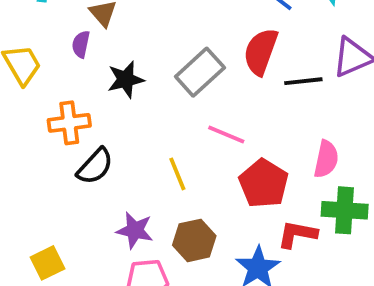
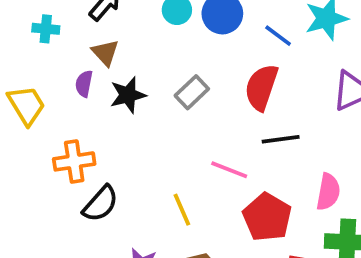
gray rectangle: (200, 72) -> (192, 92), moved, size x0.7
black star: (126, 80) -> (128, 95), moved
black line: (303, 81) -> (281, 139), moved

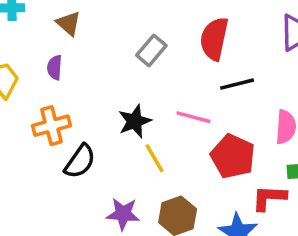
purple semicircle: (84, 84) -> (55, 68), moved
black star: (128, 95) -> (135, 121), moved

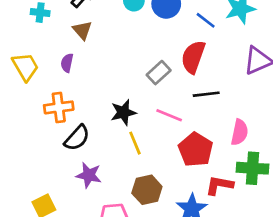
gray rectangle: (151, 50) -> (159, 73), moved
purple star: (123, 214) -> (89, 175), moved

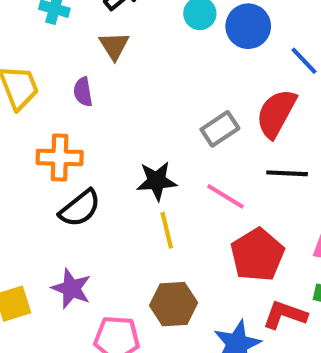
purple semicircle: (67, 63) -> (83, 92), turned -30
purple star: (89, 175) -> (71, 288), moved

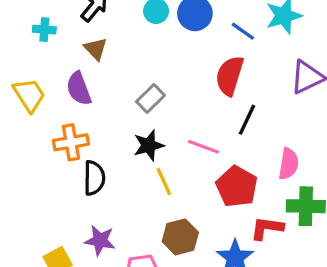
purple semicircle: (83, 92) -> (79, 89), size x1.5
gray rectangle: (220, 129) -> (150, 99), moved
black line: (287, 173) -> (247, 120), turned -56
black semicircle: (80, 208) -> (94, 178), turned -40

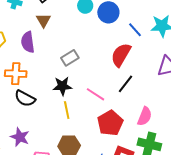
black semicircle: (94, 178) -> (25, 98), turned 105

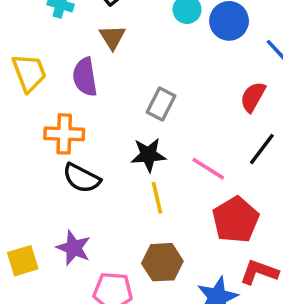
red semicircle: (121, 55) -> (253, 97), size x0.7
gray rectangle: (70, 58) -> (161, 104), turned -30

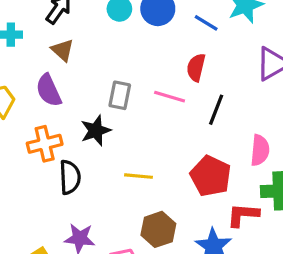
black star: (148, 155) -> (96, 131), moved
pink line: (208, 169) -> (170, 97), moved
black semicircle: (82, 178) -> (70, 177), turned -104
yellow line: (157, 198) -> (139, 176), turned -56

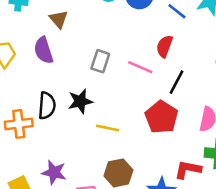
black star: (96, 131) -> (80, 101), moved
orange cross: (45, 144) -> (19, 124), moved
red pentagon: (211, 176) -> (161, 117), moved
black semicircle: (70, 177) -> (47, 106), moved

